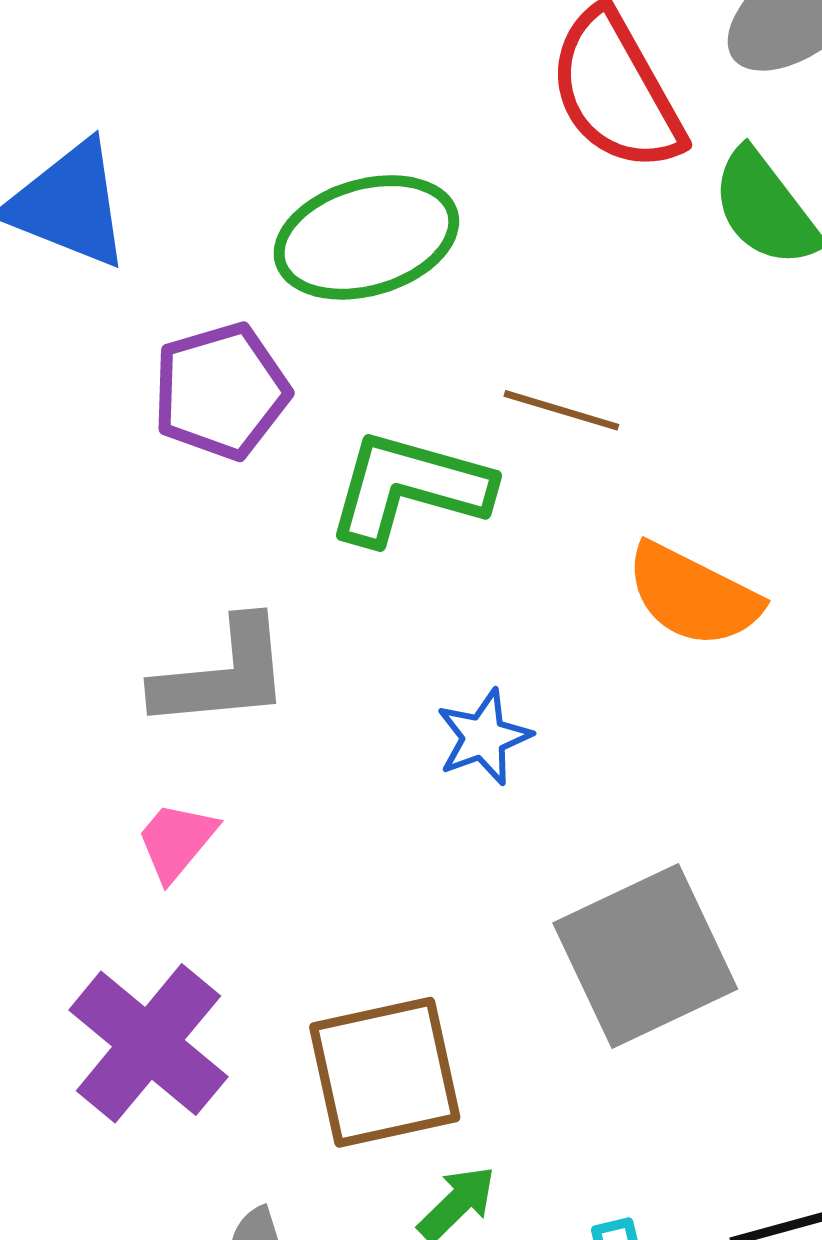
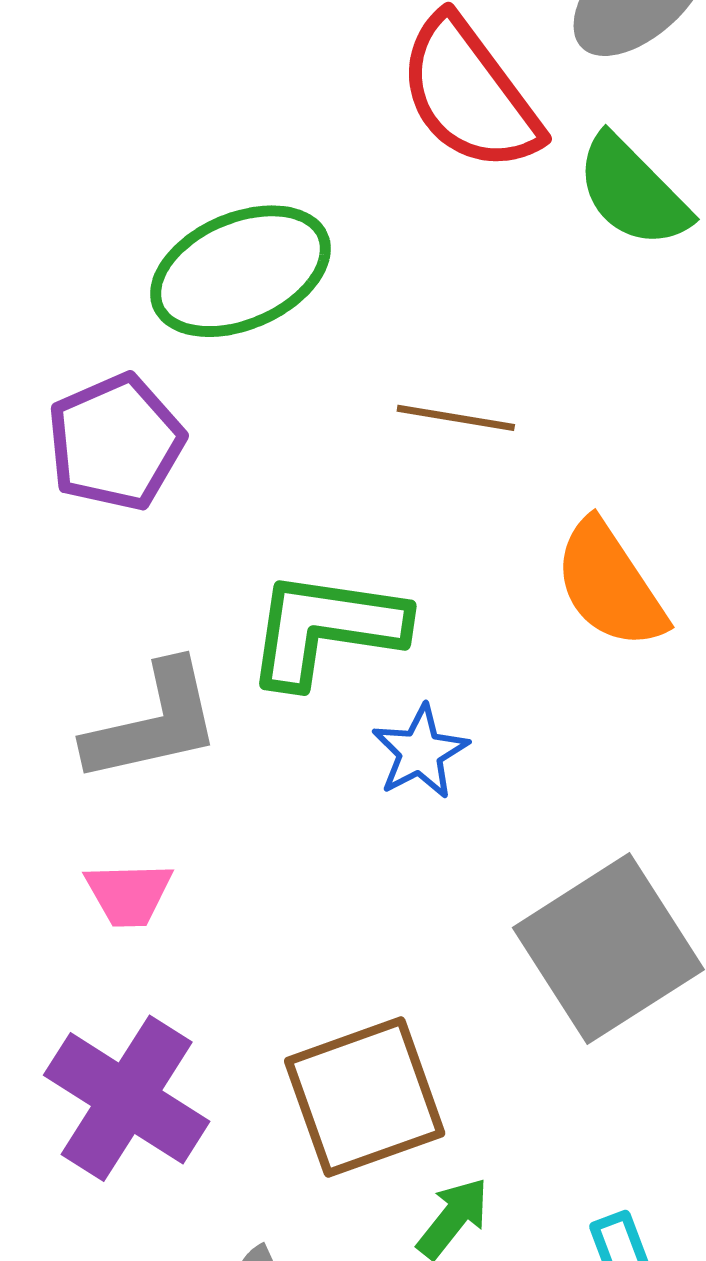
green L-shape: (409, 488) -> (326, 629), moved
orange semicircle: (693, 595) -> (610, 585), turned 37
pink trapezoid: (176, 841) -> (129, 894), turned -124

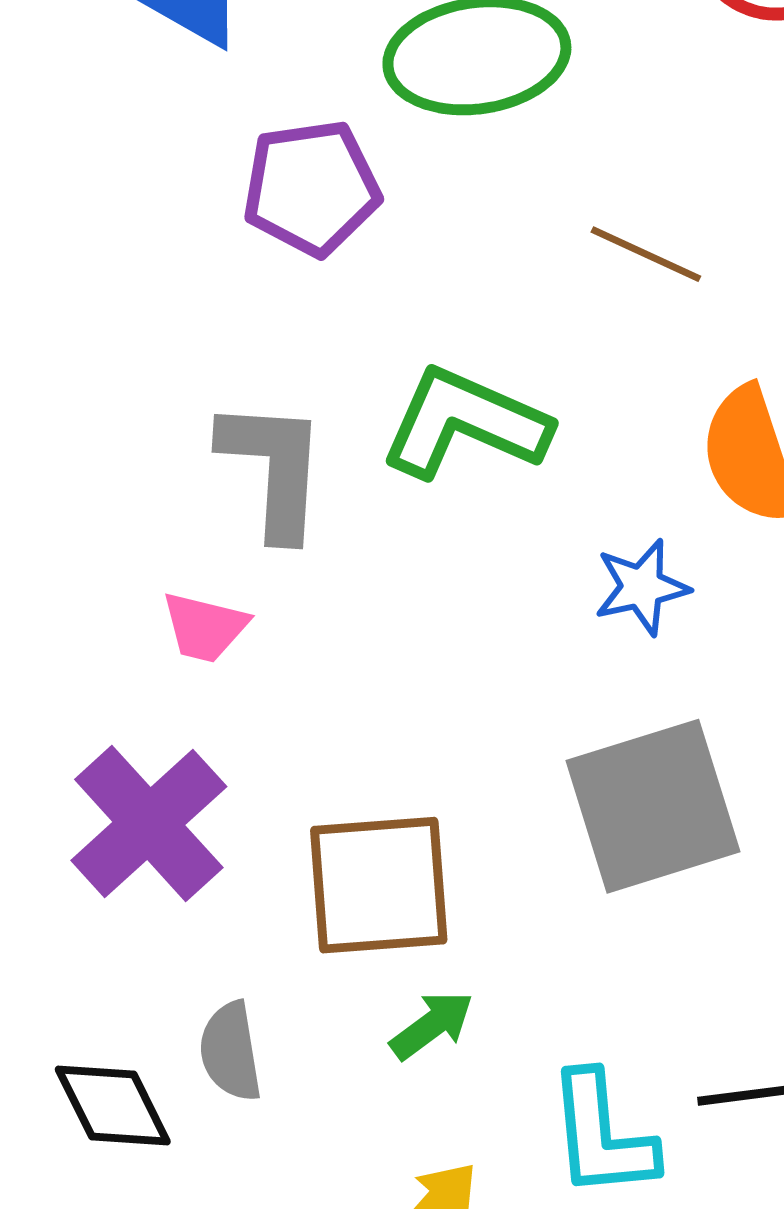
gray L-shape: (153, 723) -> (273, 468), turned -89
blue star: (420, 752) -> (642, 587), moved

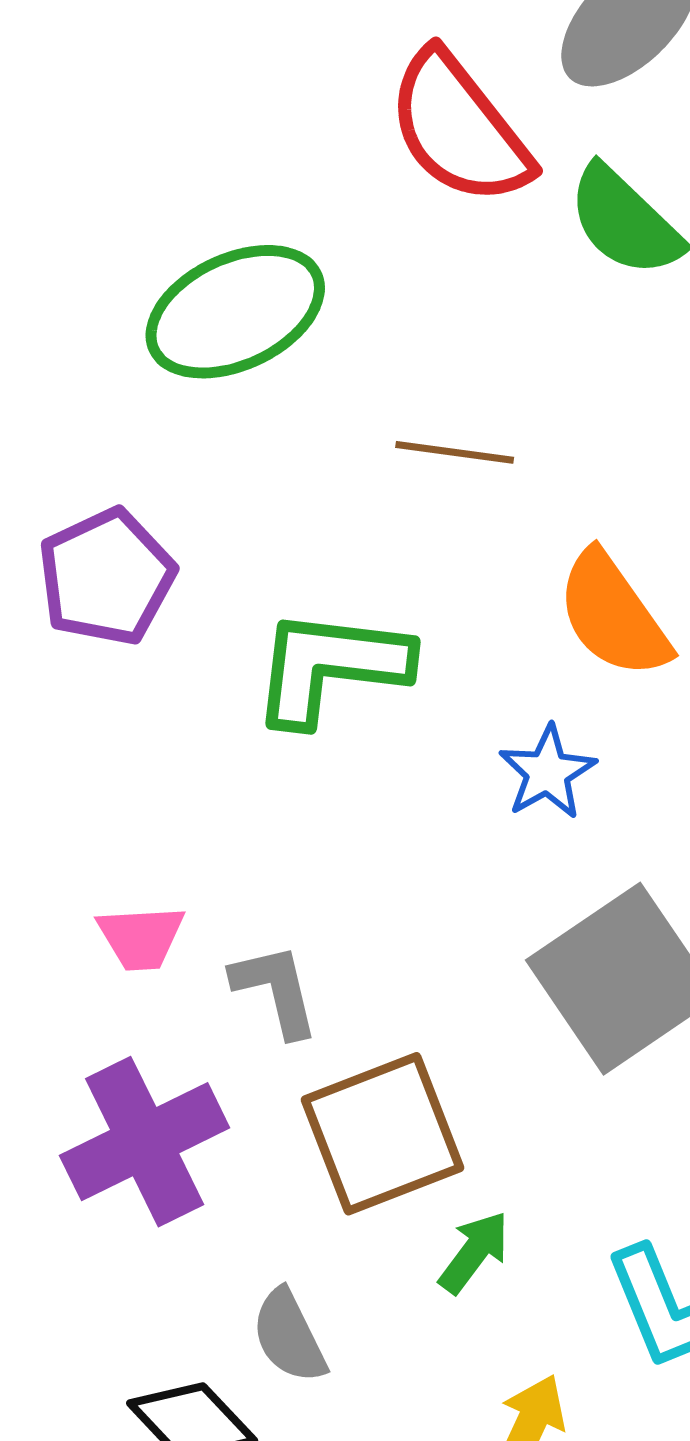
purple pentagon: (311, 188) -> (106, 577), moved
gray L-shape: (273, 468) -> (276, 990), moved, size x0.7
purple cross: (149, 824) -> (145, 1142), turned 33

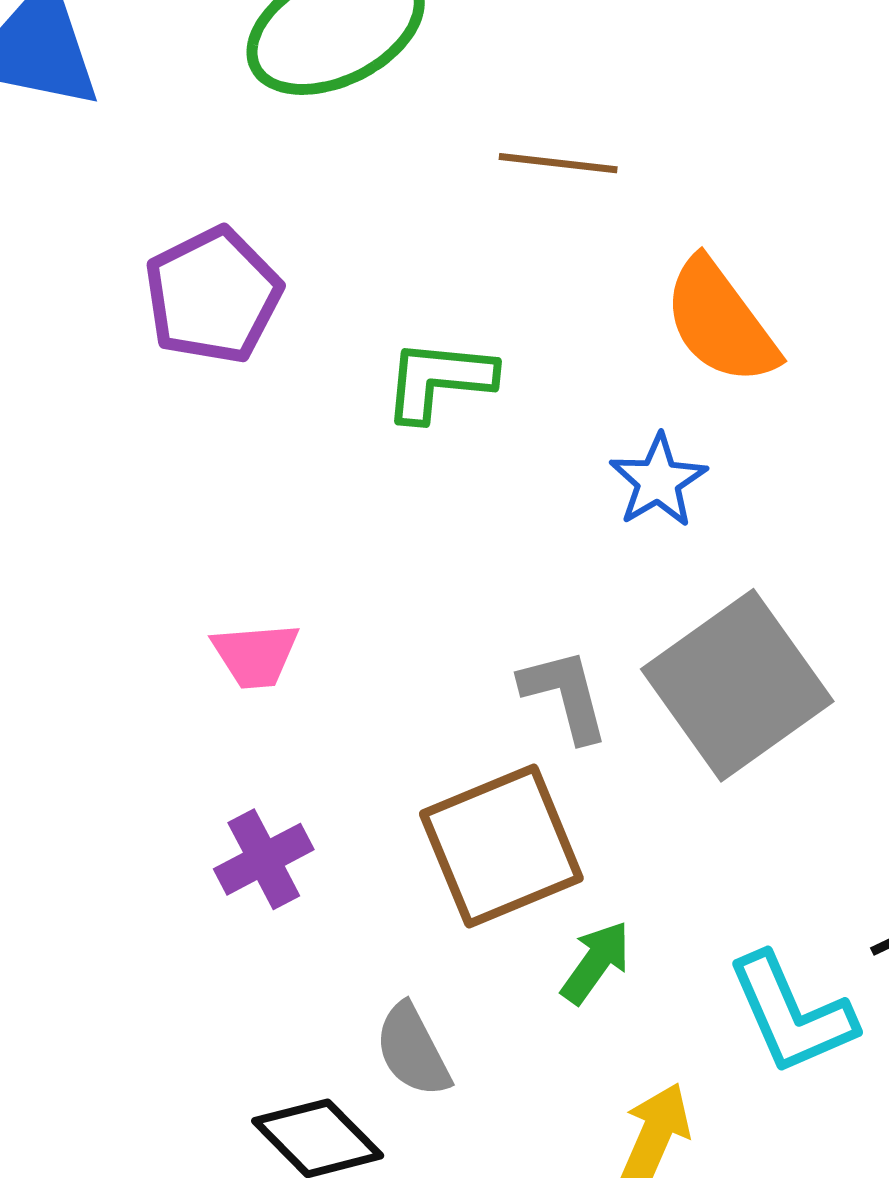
green L-shape: (330, 667) -> (439, 380), size x0.7
gray L-shape: (276, 990) -> (565, 695), moved
purple cross: (145, 1142) -> (264, 859), size x0.6

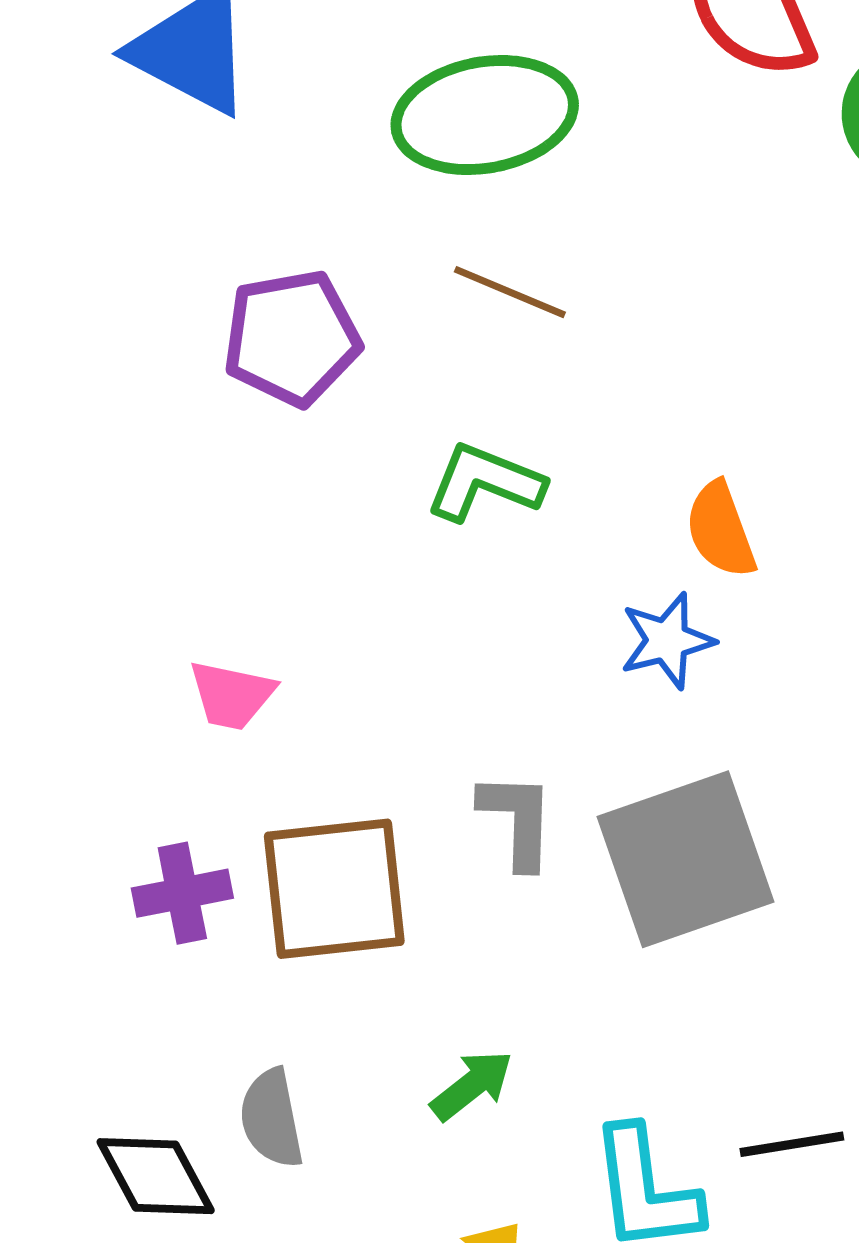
brown line: (558, 163) -> (510, 292), moved
orange semicircle: (720, 322) -> (721, 530), moved, size x0.7
brown square: (501, 846) -> (334, 889), moved

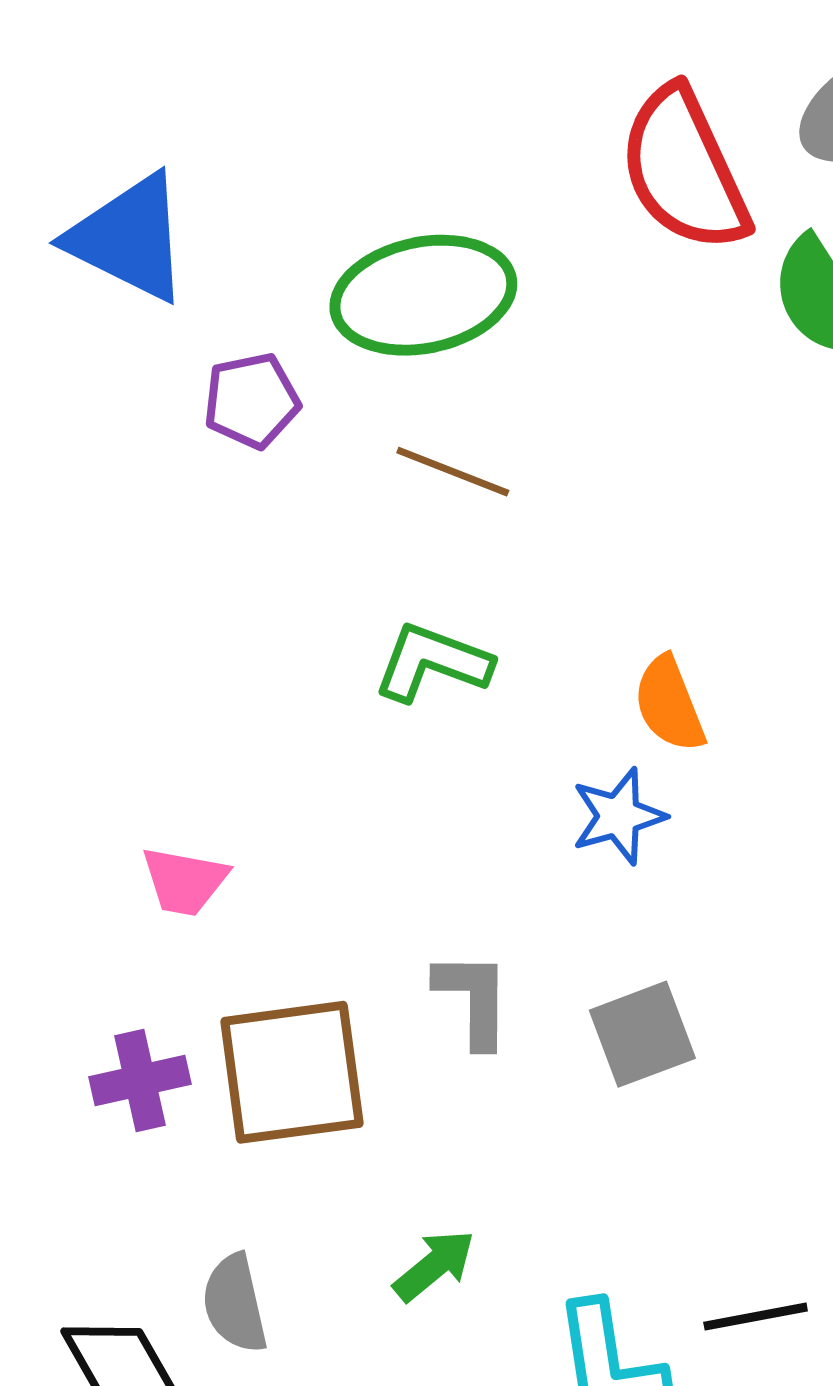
purple pentagon: (292, 338) -> (252, 401), moved, size x0.7
gray square: (686, 859) -> (642, 1034), size x0.6

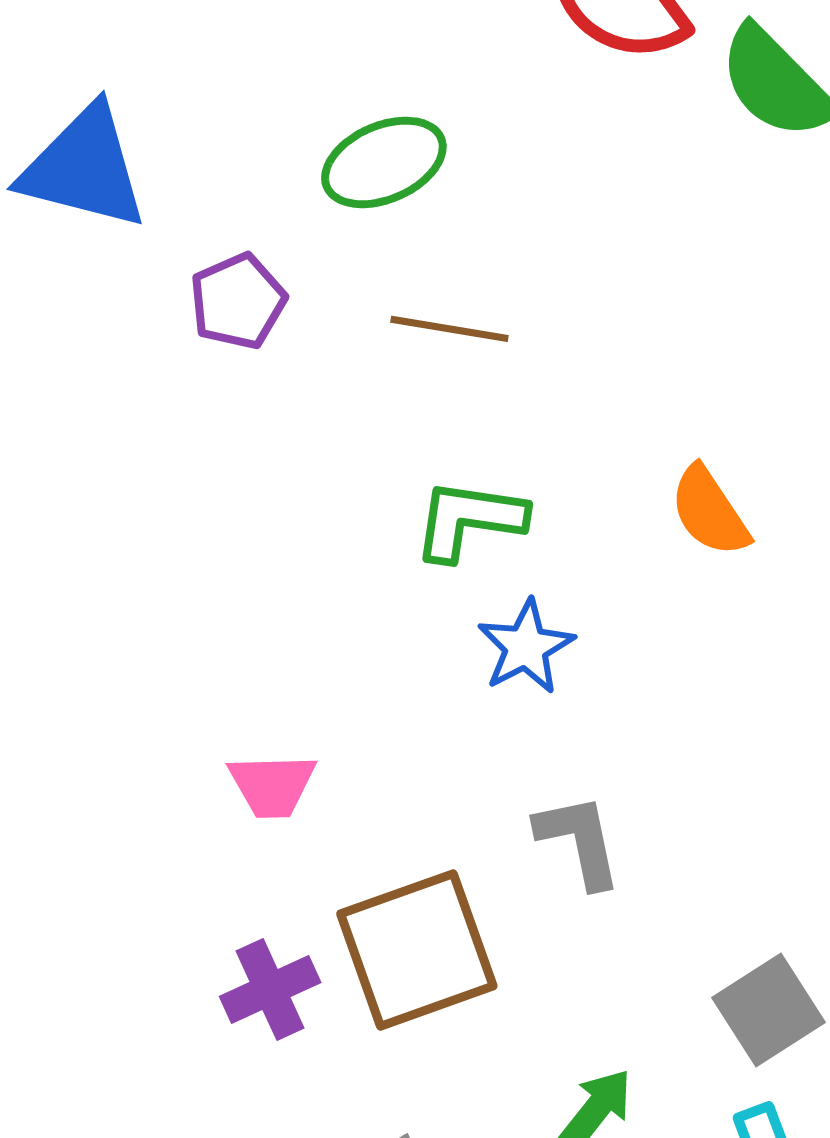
green ellipse: (423, 295) -> (384, 162), size x0.7
blue star: (618, 816) -> (526, 647), moved
gray square: (642, 1034) -> (768, 1010), moved

